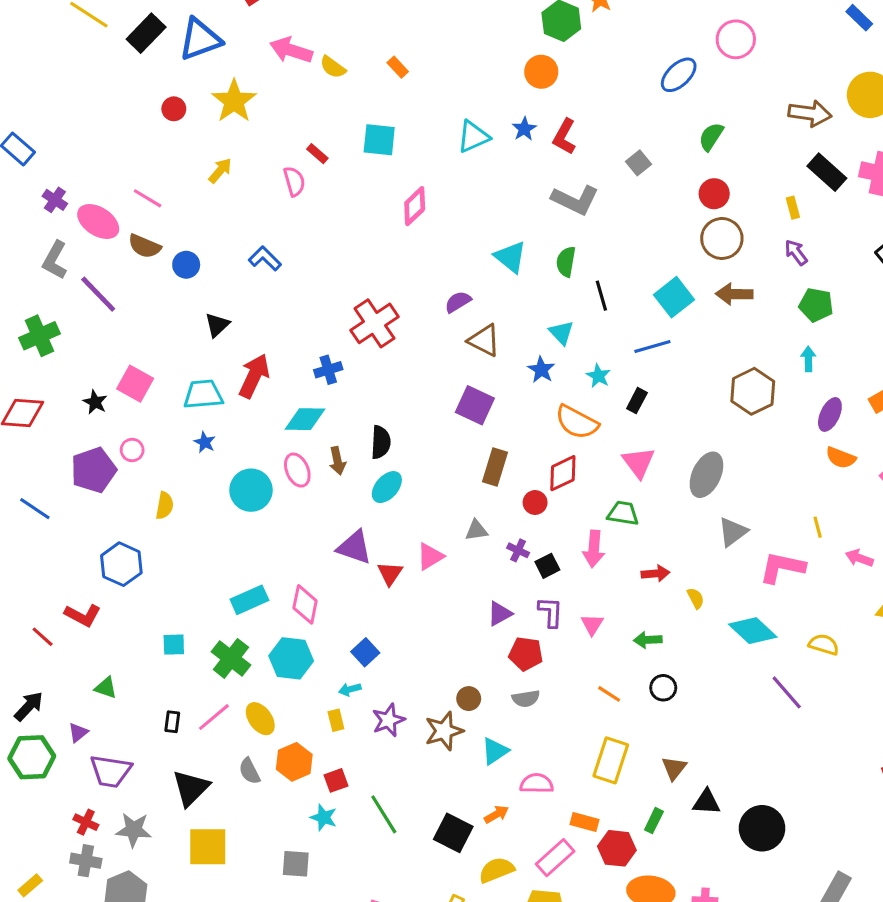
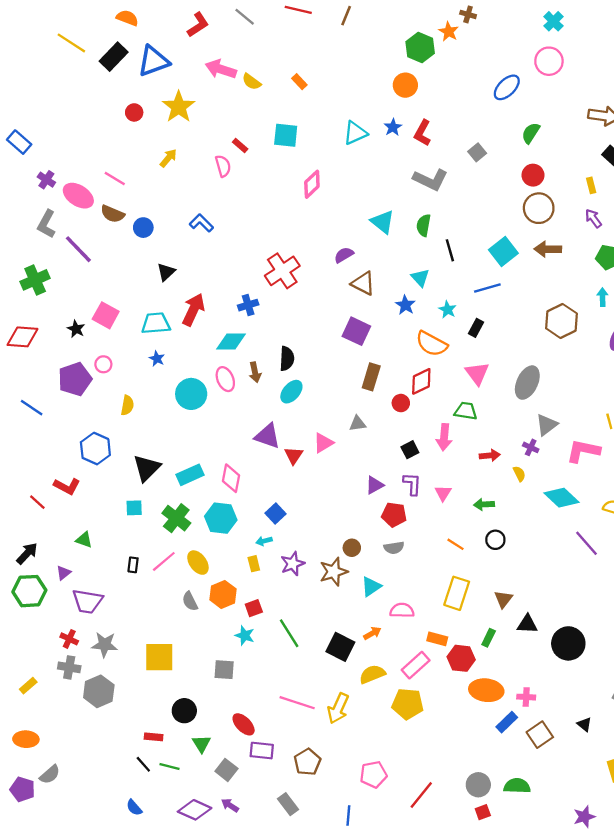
purple cross: (518, 550) -> (531, 447), moved
black triangle: (191, 788) -> (147, 468), moved

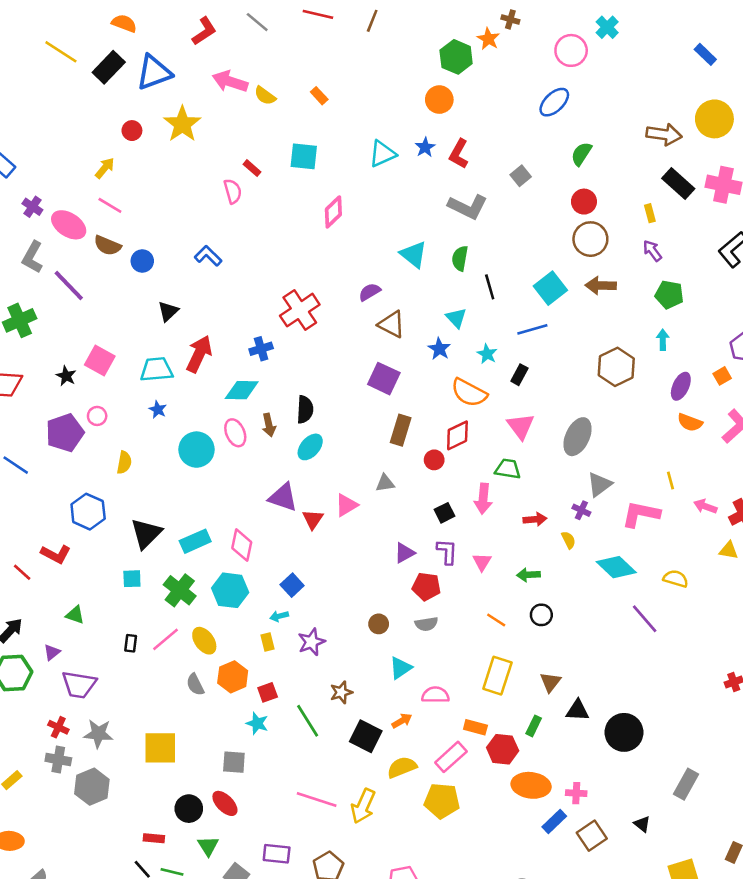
pink circle: (549, 61) -> (571, 50), moved
yellow arrow: (168, 158) -> (105, 168), moved
brown star: (334, 572) -> (341, 692), moved, size x0.7
red ellipse: (244, 724) -> (225, 803), moved

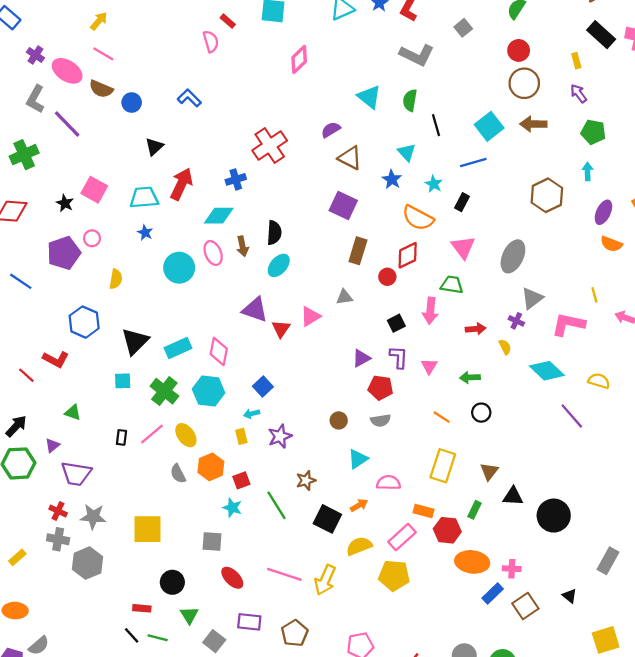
red ellipse: (225, 803) -> (232, 578), moved

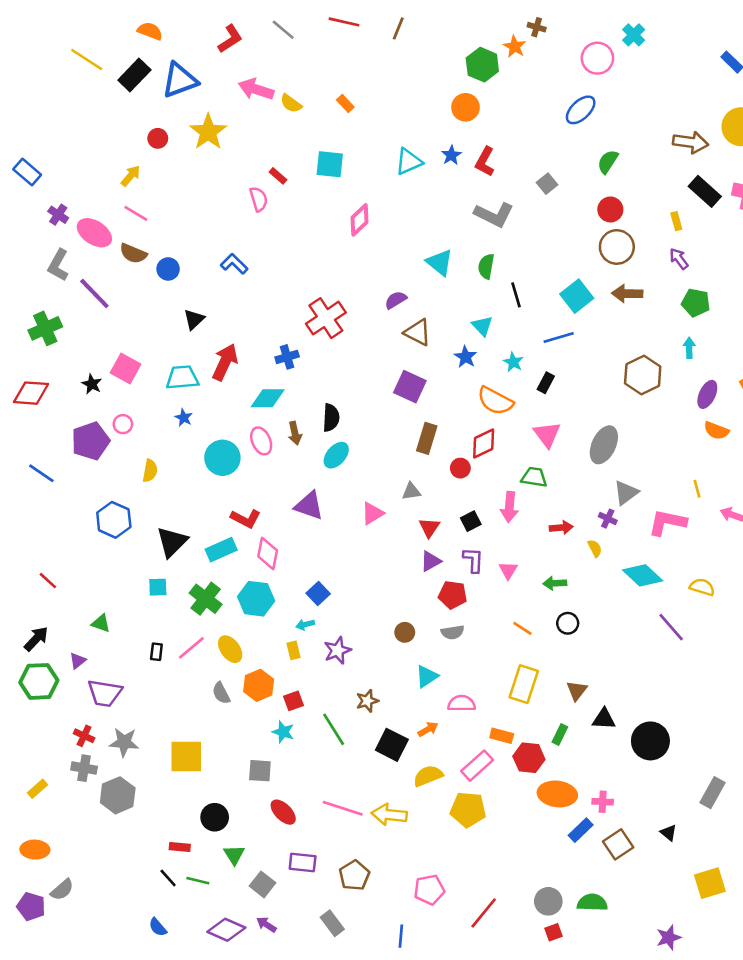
red triangle: (281, 329) -> (429, 528), moved
red L-shape: (56, 359) -> (246, 519), moved
yellow arrow: (325, 580) -> (389, 815), turned 72

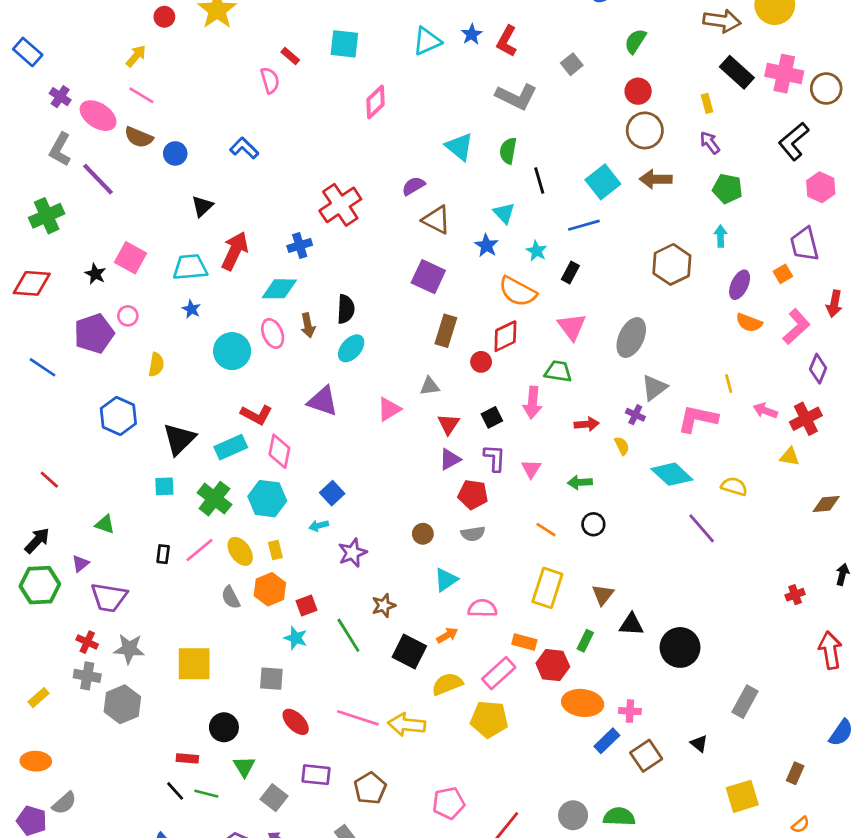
yellow rectangle: (294, 650) -> (275, 550), moved

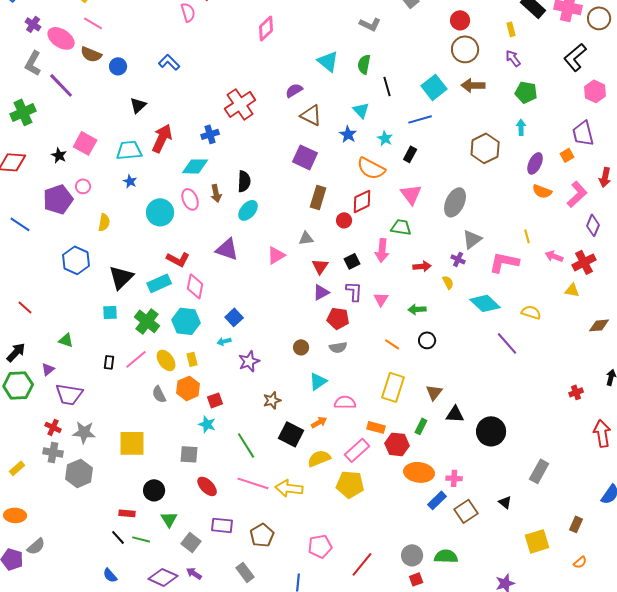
gray L-shape: (516, 97) -> (370, 24), size x0.7
green line: (348, 635) -> (246, 445), moved

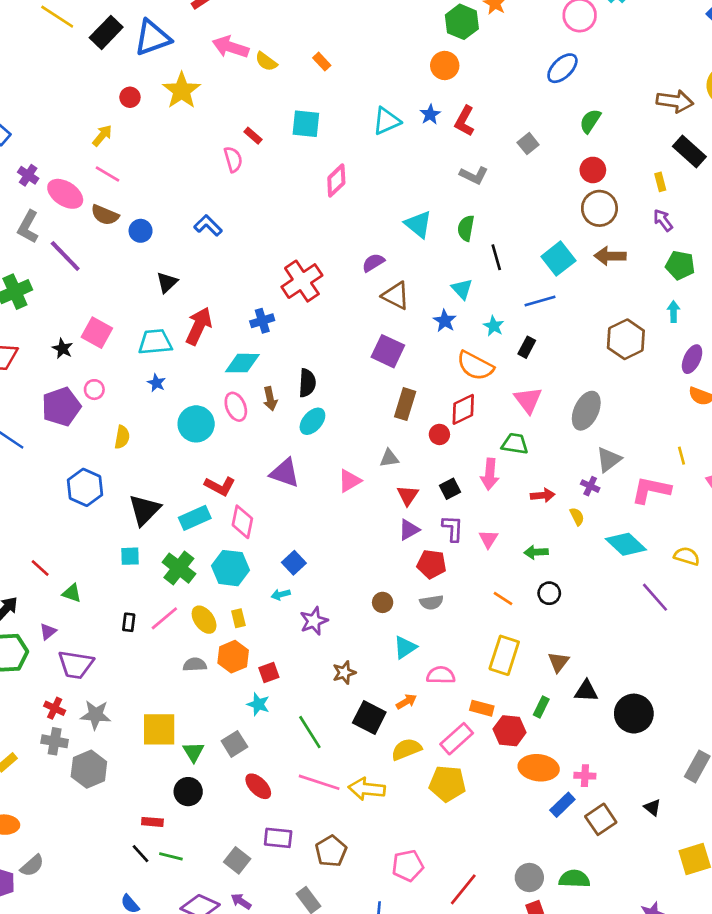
red line: (25, 307) -> (40, 568), moved
gray semicircle: (159, 394) -> (195, 665), turned 114
gray square: (189, 454) -> (234, 744), turned -36
green triangle: (169, 519) -> (193, 752), moved

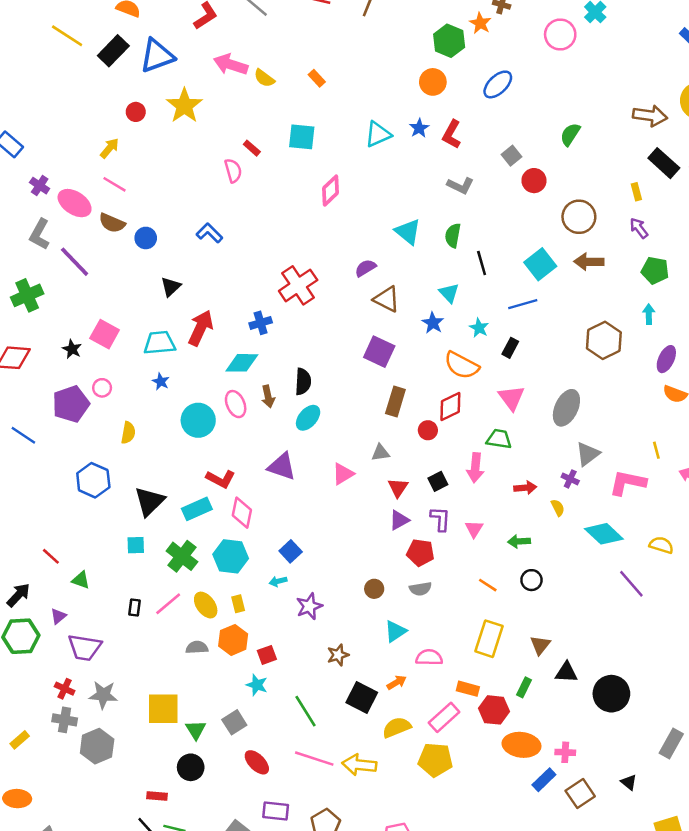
blue ellipse: (562, 68) -> (498, 84), moved
red circle: (593, 170) -> (534, 181), moved

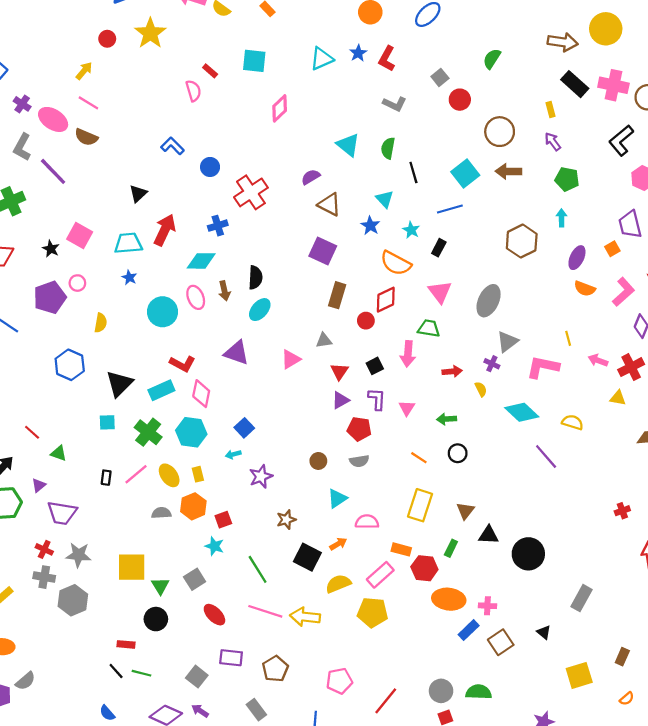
blue circle: (146, 238) -> (210, 167), moved

